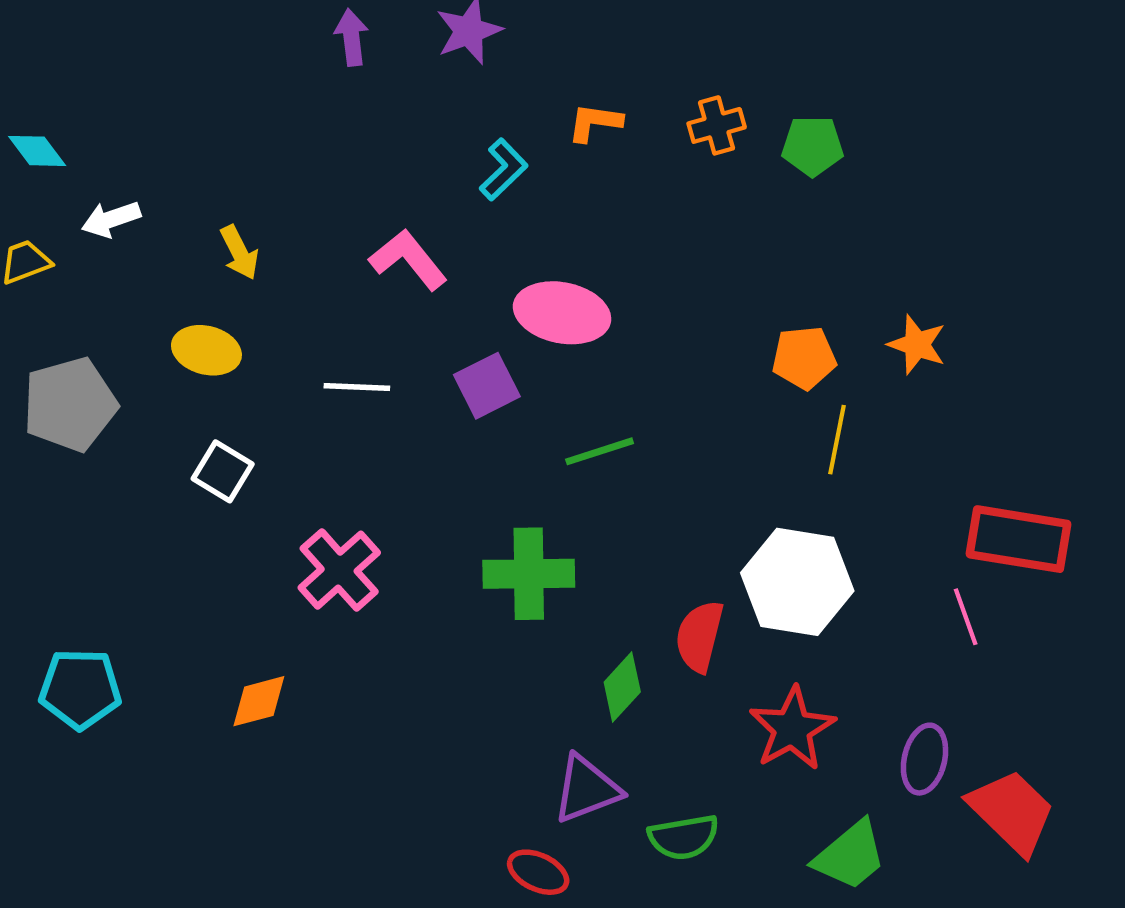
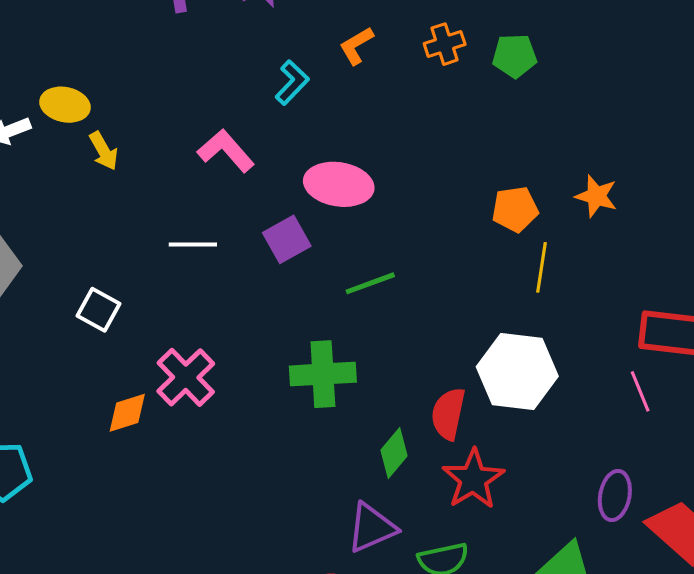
orange L-shape: (595, 122) -> (356, 46), turned -36
yellow ellipse: (206, 350) -> (65, 105), moved
orange diamond: (259, 701) -> (127, 413), moved
red star: (792, 729) -> (473, 479), moved

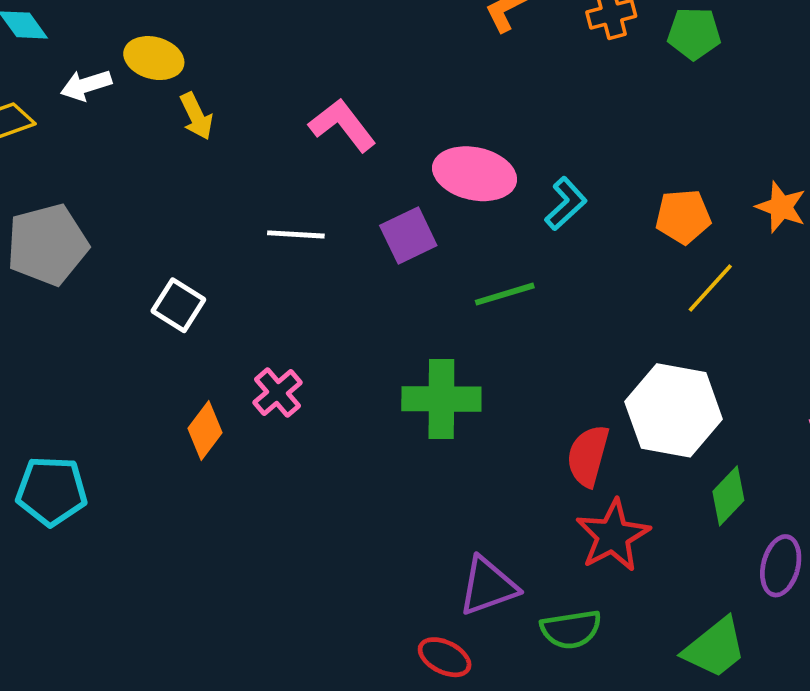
cyan L-shape: (292, 83) -> (566, 204), moved
yellow line: (542, 267) -> (710, 288), turned 30
pink cross: (186, 377) -> (278, 393), size x0.7
orange diamond: (127, 413) -> (205, 431), turned -39
green diamond: (394, 453) -> (728, 496), moved

